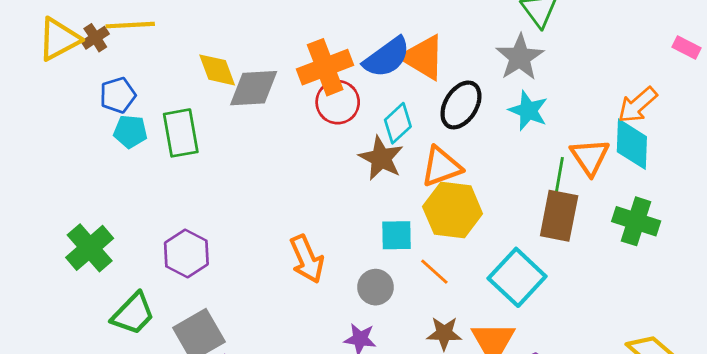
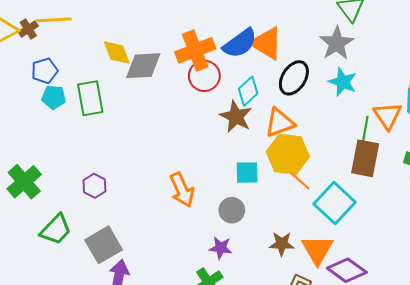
purple hexagon: (186, 253) -> (94, 186), size x0.7
orange line: (434, 272) -> (300, 181), moved

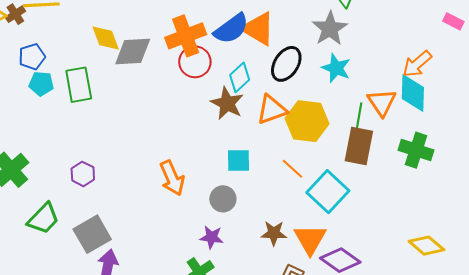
yellow hexagon: (288, 154) -> (307, 121), moved

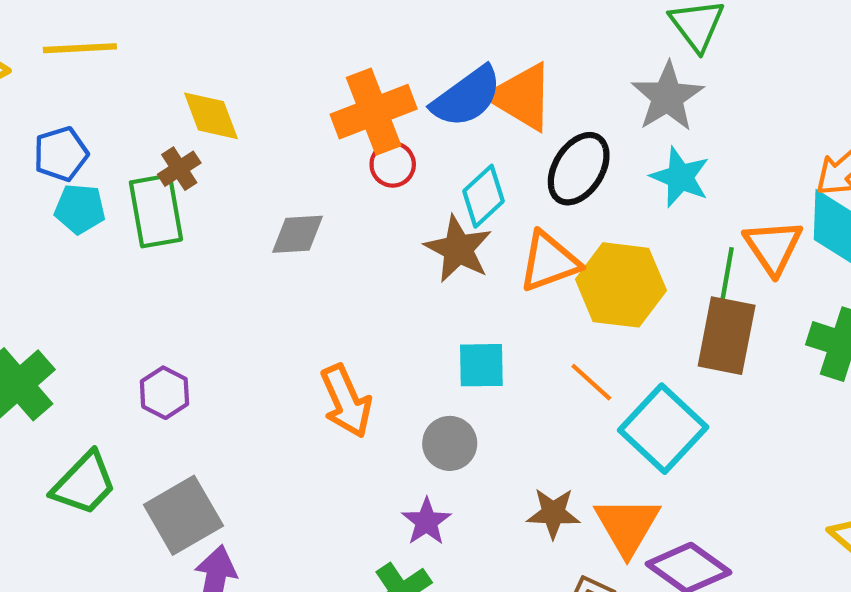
brown cross: (15, 14) -> (179, 169), moved
gray diamond: (133, 51) -> (298, 234), moved, size x0.7
red circle: (195, 62) -> (393, 164), size x0.7
purple star: (212, 237) -> (426, 522), turned 30

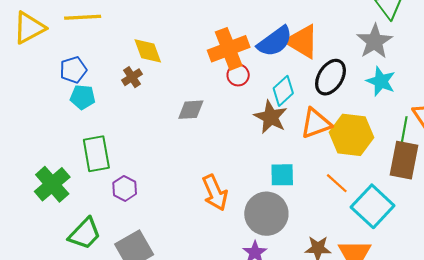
green rectangle: (156, 211) -> (96, 154), moved
gray circle: (450, 443) -> (266, 214), size x1.6

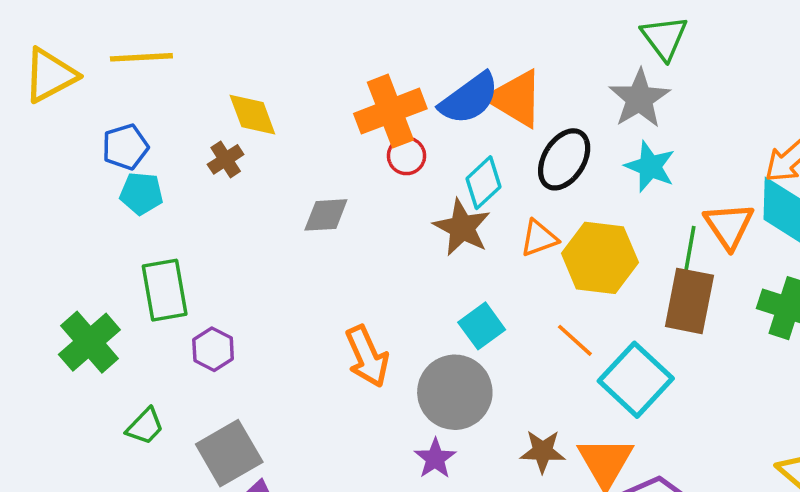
orange triangle: (316, 123) -> (539, 238), size x0.7
cyan square: (282, 175) -> (482, 326), turned -35
green trapezoid: (85, 234) -> (145, 426), size x0.7

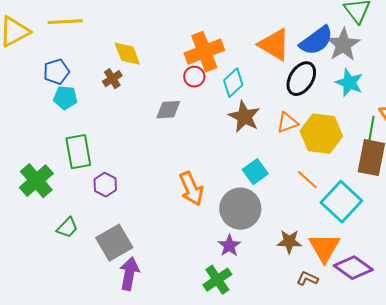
blue semicircle: (469, 99) -> (316, 41), moved
red circle: (406, 156) -> (194, 77), moved
cyan diamond: (483, 183) -> (233, 83), moved

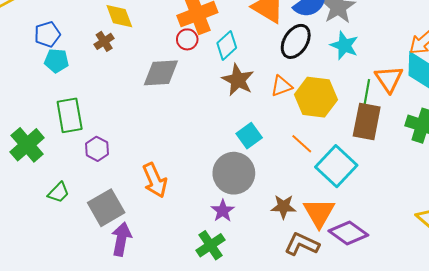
gray diamond: (168, 110) -> (161, 73), size x1.4
orange arrow: (191, 189) -> (155, 180), moved
brown L-shape: (307, 279) -> (302, 244), size x1.6

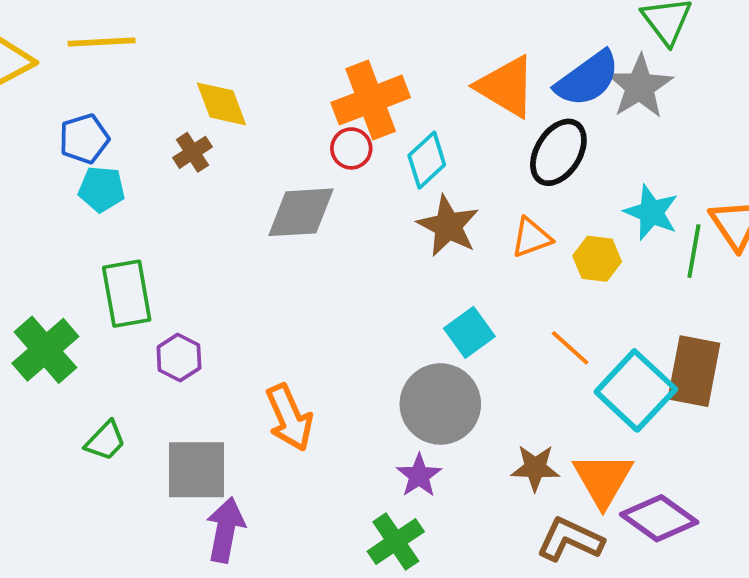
cyan star: (344, 45) -> (651, 212), moved
yellow hexagon: (316, 97) -> (597, 259), size x0.6
brown rectangle: (367, 121) -> (694, 371), moved
gray square: (106, 208) -> (196, 470), turned 30

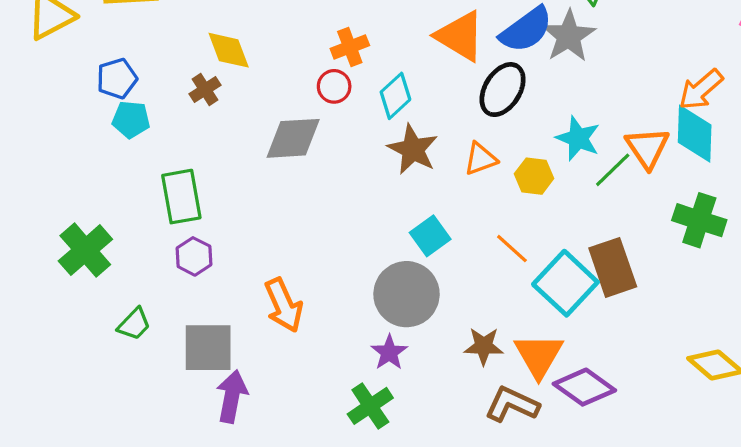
orange cross: (371, 100) -> (350, 47), size x0.6
green line: (694, 251) -> (613, 170), turned 36
green rectangle: (127, 294) -> (181, 197), moved
brown rectangle: (694, 371) -> (613, 267), turned -30

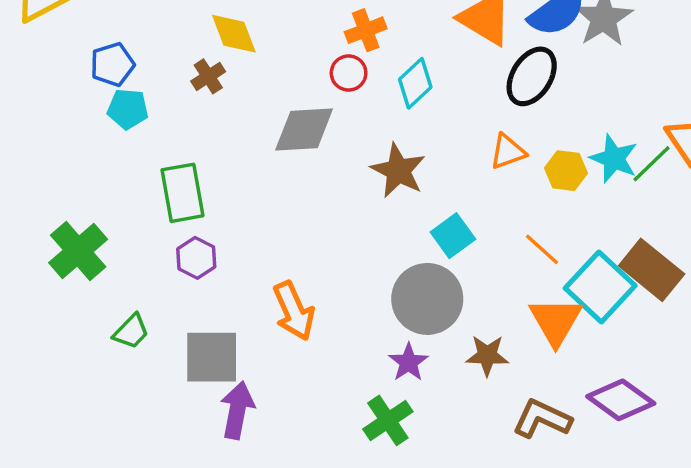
cyan star: (578, 138) -> (614, 159), moved
brown star: (413, 149) -> (398, 171), moved
brown rectangle: (613, 267) -> (652, 270), turned -32
brown star: (484, 346) -> (487, 355), moved
orange triangle: (539, 356) -> (556, 321), moved

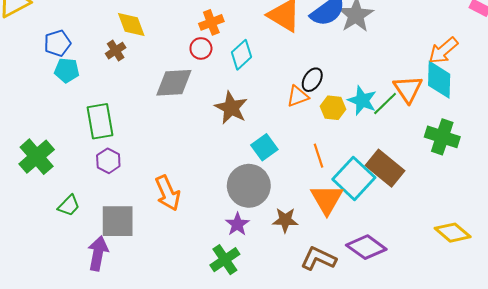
black ellipse: (532, 76) -> (312, 80), moved, size x0.7
orange line: (542, 249) -> (318, 156), turned 30
purple arrow: (237, 410) -> (98, 253), moved

